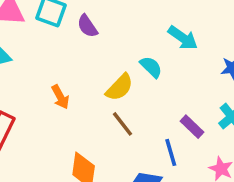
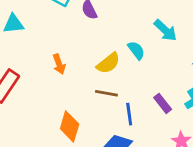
brown line: (122, 124) -> (106, 93), turned -50
blue line: (171, 152) -> (129, 114), moved

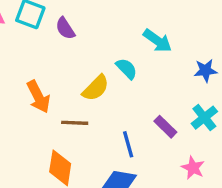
orange arrow: (59, 64) -> (38, 97), size x1.4
brown line: (106, 93) -> (75, 123), moved

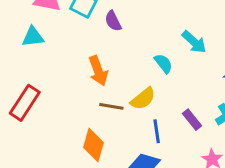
yellow semicircle: (96, 88) -> (143, 99), moved
orange arrow: (38, 97) -> (98, 71), moved

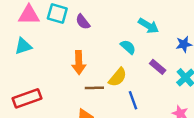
orange arrow: (98, 71) -> (79, 62), turned 30
red rectangle: (25, 103) -> (27, 98), turned 48
purple rectangle: (192, 120) -> (158, 67), moved

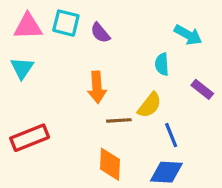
cyan triangle: (23, 46) -> (22, 68), turned -36
cyan semicircle: (128, 47) -> (162, 64), turned -133

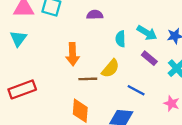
purple semicircle: (100, 33) -> (95, 15), moved, turned 126
cyan arrow: (188, 35) -> (147, 33), moved
blue line: (171, 135) -> (136, 90), moved, turned -42

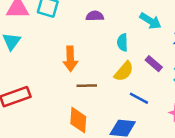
cyan arrow: (147, 33) -> (150, 21), moved
yellow semicircle: (110, 68) -> (124, 71), moved

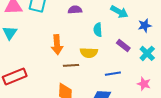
yellow semicircle: (124, 71) -> (89, 53), moved, turned 54
blue line: (139, 98) -> (113, 74), turned -35

